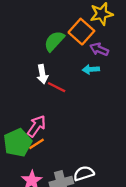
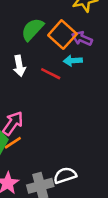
orange square: (81, 32) -> (62, 35), moved
red line: (57, 87) -> (51, 74), moved

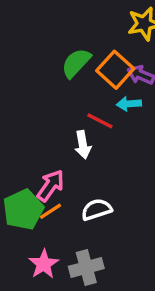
white arrow: (19, 66) -> (83, 145), moved
white semicircle: (65, 175) -> (97, 210), moved

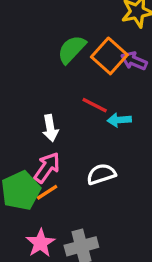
cyan arrow: (129, 104) -> (119, 120), moved
white arrow: (83, 145) -> (50, 128), moved
white semicircle: (97, 210) -> (101, 174), moved

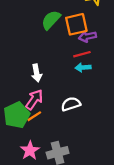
orange square: (109, 56) -> (76, 24), turned 35
purple arrow: (134, 61) -> (87, 36), moved, turned -35
red line: (95, 105) -> (82, 54), moved, turned -42

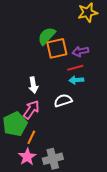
orange square: (76, 24) -> (57, 48), moved
white semicircle: (71, 104) -> (63, 100), moved
orange line: (34, 116) -> (31, 137), moved, turned -32

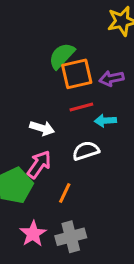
red line: (75, 68) -> (81, 107), moved
white arrow: (33, 85) -> (42, 128), turned -63
orange line: (31, 137) -> (65, 193), moved

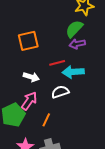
green semicircle: (62, 56) -> (74, 29), moved
orange square: (77, 74) -> (28, 41), moved
cyan arrow: (105, 121) -> (73, 72), size x1.5

